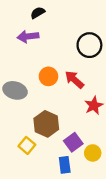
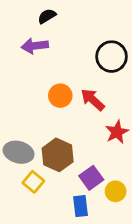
gray ellipse: (15, 90) -> (19, 152), moved

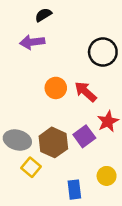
purple square: (91, 178) -> (84, 136), moved

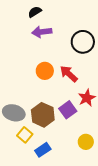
purple arrow: (32, 42) -> (42, 32), moved
blue rectangle: (74, 190) -> (43, 150), moved, turned 63

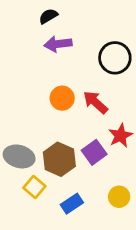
blue rectangle: (43, 150) -> (72, 204), moved

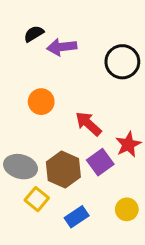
black semicircle: (48, 16) -> (34, 34), moved
orange circle: (62, 98) -> (41, 102), moved
red arrow: (95, 102) -> (88, 124), moved

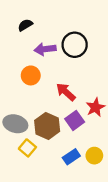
purple arrow: (62, 47) -> (45, 49), moved
black circle: (122, 62) -> (75, 45), moved
blue rectangle: (77, 217) -> (71, 157), moved

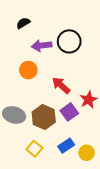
yellow square: (27, 148) -> (34, 149), moved
yellow circle: (94, 156) -> (87, 153), moved

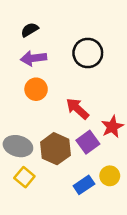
purple arrow: (42, 46) -> (33, 58), moved
yellow square: (34, 149) -> (24, 177), moved
yellow circle: (87, 153) -> (110, 176), moved

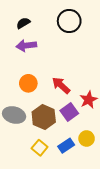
black circle: (88, 53) -> (69, 21), moved
orange circle: (36, 89) -> (28, 83), moved
yellow square: (24, 177) -> (40, 148), moved

